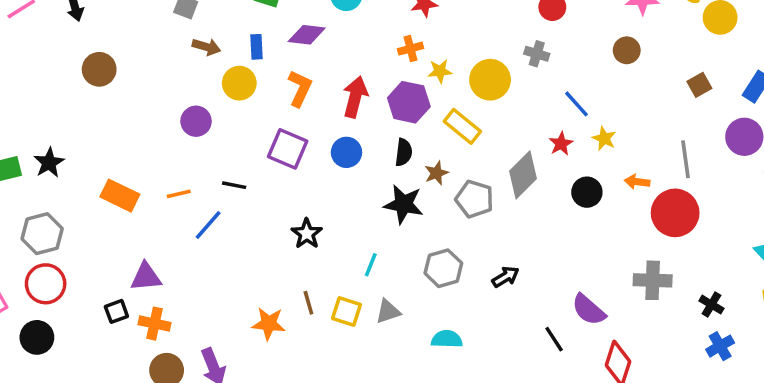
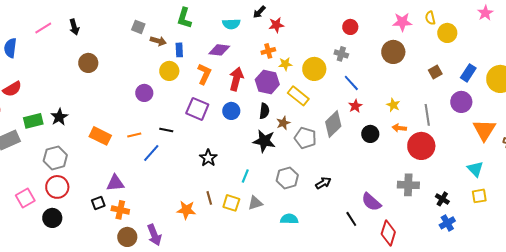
purple diamond: (307, 35) -> (219, 50), moved
brown arrow: (206, 47) -> (158, 41), moved
brown circle: (627, 50) -> (393, 52), size x1.5
blue line: (577, 104) -> (351, 83), moved
yellow star: (604, 139) -> (393, 105), moved

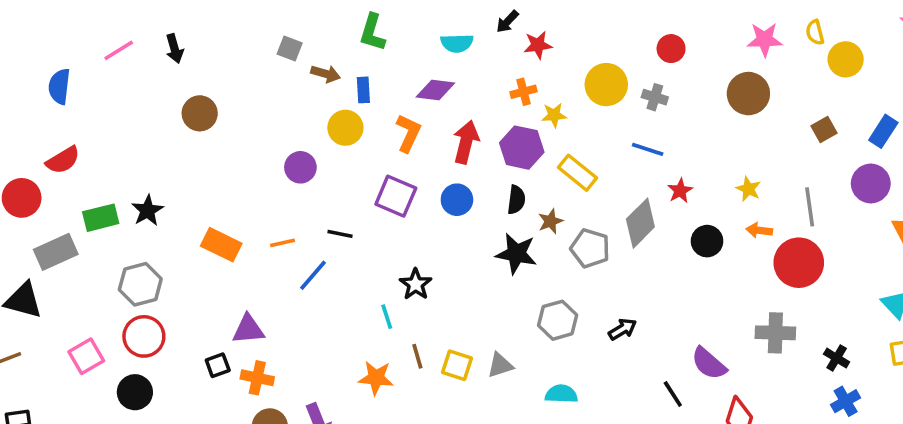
yellow circle: (314, 69) -> (606, 85), moved
blue line: (351, 83) -> (648, 149), moved, turned -30
cyan line: (245, 176) -> (387, 317), moved, turned -40

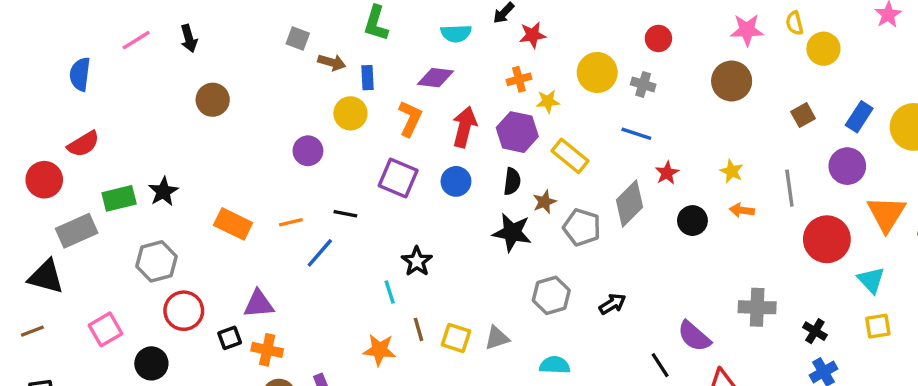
red circle: (799, 263) -> (827, 239), moved
red circle: (144, 336) -> (184, 311), moved

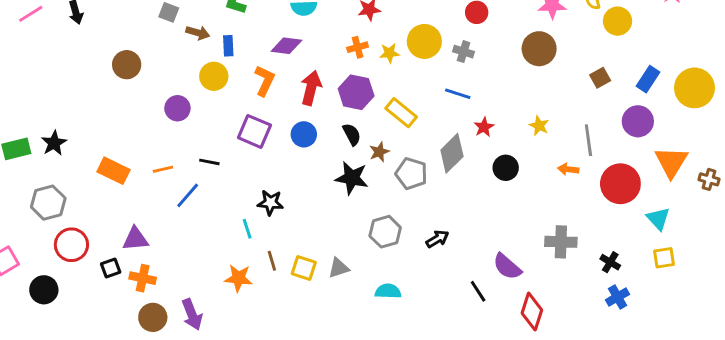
brown circle: (213, 100) -> (127, 65), moved
yellow star: (548, 101) -> (389, 53), moved
black semicircle: (512, 181) -> (352, 134), turned -35
orange arrow: (742, 210) -> (568, 169), moved
black star: (417, 261) -> (270, 203), turned -30

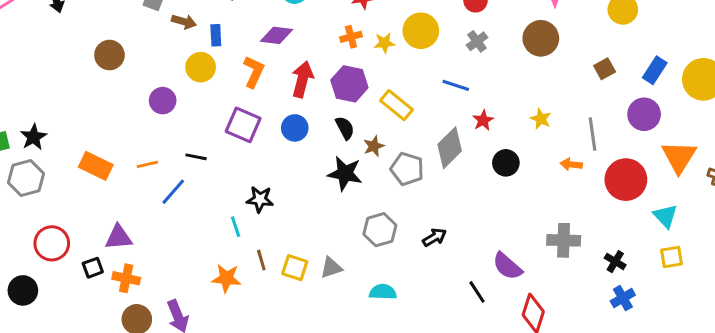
gray cross: (464, 52) -> (477, 41), moved, turned 36
gray hexagon: (48, 203) -> (26, 178), moved

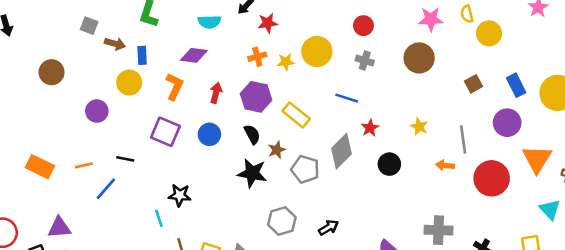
gray cross: (477, 41) -> (365, 61), turned -36
blue rectangle: (655, 70) -> (516, 85), turned -60
red arrow: (302, 79) -> (216, 93), size x0.7
cyan triangle: (665, 216) -> (550, 209), moved

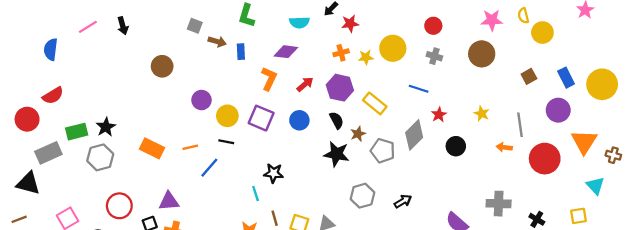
yellow circle: (129, 83) -> (227, 116), moved
red arrow: (216, 93) -> (305, 84), turned 36

